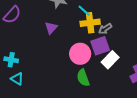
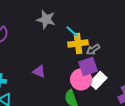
purple triangle: (51, 28) -> (39, 71), moved, turned -48
pink circle: (80, 54) -> (81, 79), moved

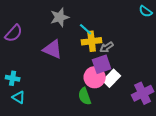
gray star: (46, 19) -> (60, 17), turned -30
purple triangle: (39, 71) -> (53, 49), moved, size x1.5

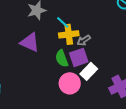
pink circle: (95, 77) -> (70, 83), moved
green semicircle: (85, 96) -> (62, 58), moved

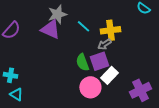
yellow cross: (69, 34) -> (110, 30), moved
purple triangle: (30, 42) -> (50, 29), moved

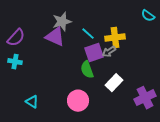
purple square: (99, 61) -> (94, 53), moved
cyan cross: (10, 75) -> (15, 62), moved
pink circle: (90, 87) -> (78, 101), moved
cyan triangle: (16, 94) -> (32, 102), moved

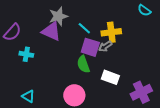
purple square: (94, 53) -> (90, 47), turned 36
cyan cross: (15, 62) -> (26, 54), moved
white rectangle: (114, 83) -> (110, 77), turned 66

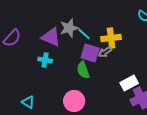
gray star: (58, 16) -> (69, 28), moved
cyan cross: (26, 54) -> (45, 60), moved
white rectangle: (110, 77) -> (129, 83), moved, turned -48

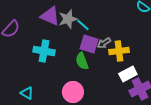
purple triangle: (51, 37) -> (50, 16), moved
yellow cross: (111, 38) -> (119, 51), moved
cyan cross: (45, 60) -> (44, 51), size x1.5

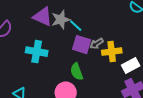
green semicircle: (82, 61) -> (77, 72), moved
white rectangle: (128, 74) -> (131, 66), moved

